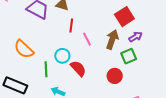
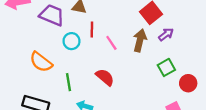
cyan circle: (62, 56) -> (72, 41), moved
green square: (129, 56) -> (166, 67), moved
red circle: (115, 76) -> (188, 83), moved

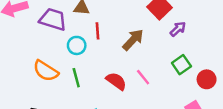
brown arrow: (140, 40) -> (133, 40), moved, turned 35
pink line: (111, 43) -> (143, 77), moved
green line: (69, 82) -> (76, 78), moved

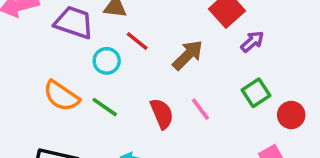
red line: (97, 31) -> (137, 41), turned -49
green line: (76, 78) -> (105, 107), turned -42
red semicircle: (116, 81) -> (162, 114), turned 30

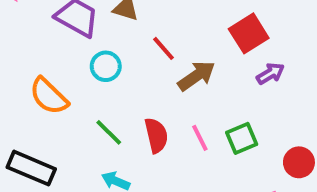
red line: (137, 41) -> (163, 48), moved
green square: (256, 93) -> (242, 138), moved
green line: (105, 107) -> (109, 132), moved

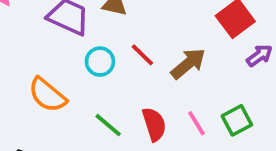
red line: (163, 48) -> (142, 55), moved

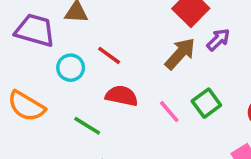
brown arrow: (188, 64) -> (180, 54), moved
red semicircle: (154, 124) -> (122, 96), moved, turned -52

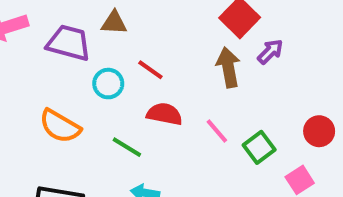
brown arrow: (180, 54) -> (228, 67), turned -52
green square: (206, 103) -> (259, 147), moved

